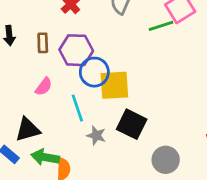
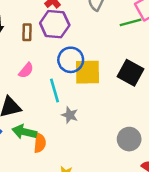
purple hexagon: (76, 50) -> (55, 24), moved
black square: (132, 124) -> (130, 73), moved

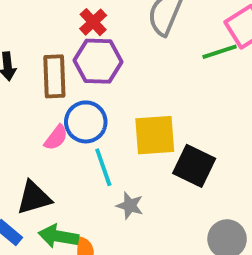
brown rectangle: (27, 32) -> (54, 76), size x1.5
blue circle: (71, 60) -> (86, 122), moved
black square: (130, 73) -> (194, 166), moved

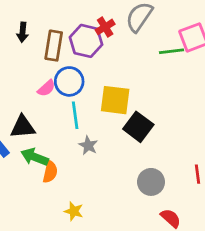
red cross: (93, 22) -> (105, 27), moved

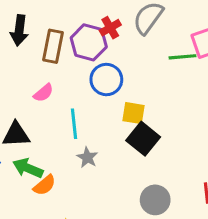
black arrow: (23, 32) -> (19, 30), size x1.4
blue circle: (69, 81) -> (106, 80), moved
yellow square: (115, 100) -> (134, 113), moved, size x0.7
orange semicircle: (50, 172) -> (45, 185), turned 35

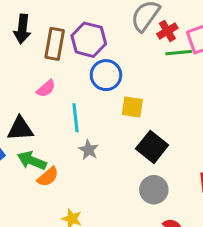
red cross: (110, 28) -> (167, 31), moved
black square: (143, 139) -> (152, 147), moved

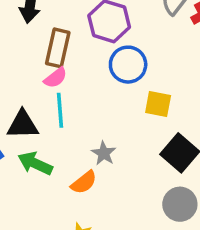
brown rectangle: (55, 44) -> (58, 48), moved
cyan line: (76, 118) -> (60, 110), moved
orange semicircle: (48, 177) -> (84, 182), moved

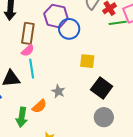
blue circle: (128, 65) -> (69, 29), moved
green arrow: (35, 163) -> (22, 117), moved, turned -102
orange semicircle: (84, 182) -> (39, 106), moved

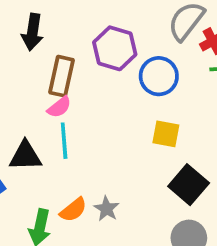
blue circle: (69, 29) -> (159, 76), moved
gray star: (58, 91) -> (106, 209), moved

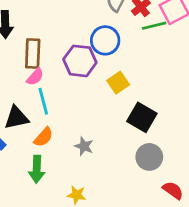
purple hexagon: (115, 48) -> (80, 61), moved
yellow square: (166, 134) -> (118, 83), turned -35
orange semicircle: (73, 210) -> (44, 137), moved

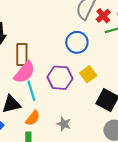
purple hexagon: (80, 61) -> (60, 78), moved
pink semicircle: (35, 77) -> (24, 72), size x1.6

